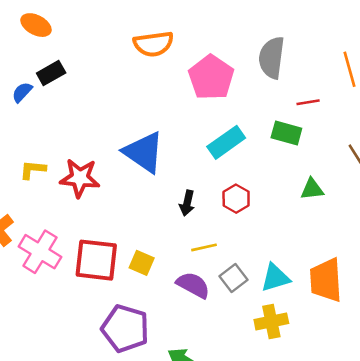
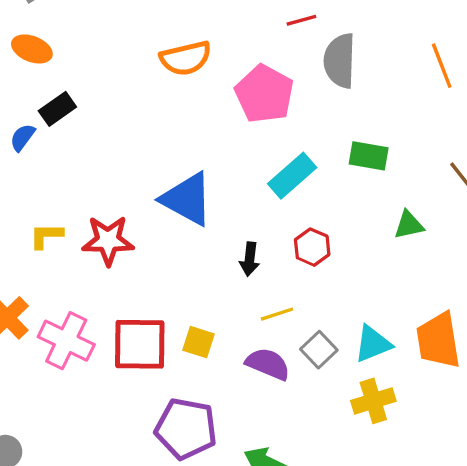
red line: (308, 102) -> (301, 20), moved

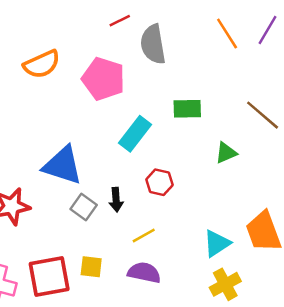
gray square: (319, 350) -> (84, 207), moved

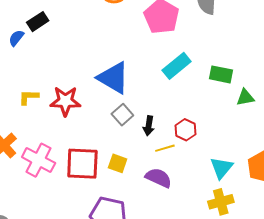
green rectangle: (187, 109) -> (221, 74), moved
red hexagon: (159, 182) -> (185, 130), moved
black arrow: (116, 200) -> (149, 126), moved
cyan triangle: (217, 243) -> (222, 168), turned -30

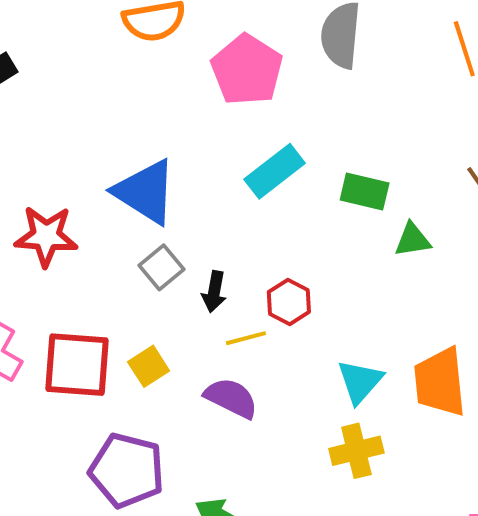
yellow square: (118, 163) -> (149, 366), turned 36

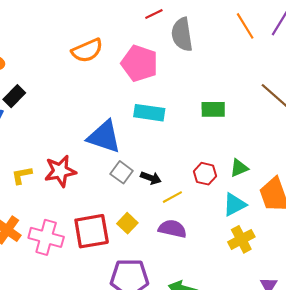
cyan rectangle: (275, 171) -> (149, 113), moved, turned 60
green triangle: (413, 240) -> (239, 168), moved
black arrow: (214, 292) -> (151, 178), turned -66
red hexagon: (289, 302) -> (205, 174), moved
cyan triangle: (360, 381) -> (235, 204), turned 35

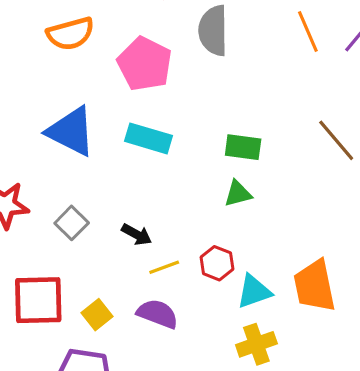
blue triangle: (104, 137) -> (71, 131), moved
green triangle: (239, 168) -> (238, 194), moved
gray square: (122, 172) -> (72, 223), moved
red hexagon: (205, 174) -> (217, 263), moved
yellow square: (127, 223) -> (97, 315), moved

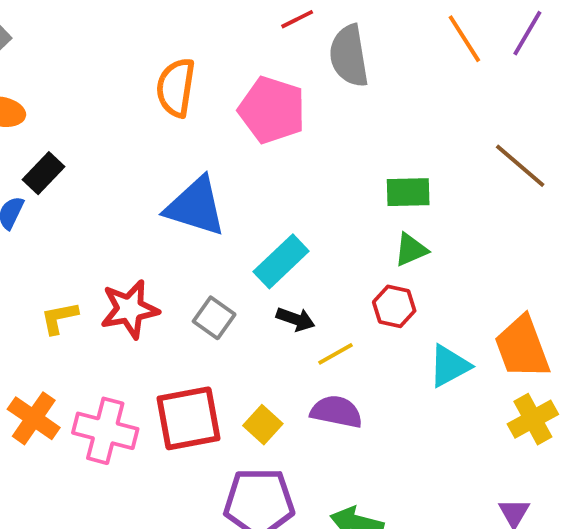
orange semicircle: (70, 34) -> (176, 88), turned 123
cyan rectangle: (148, 138) -> (281, 261), moved, turned -51
red hexagon: (217, 263) -> (394, 306), moved
yellow cross: (256, 344) -> (533, 419), moved

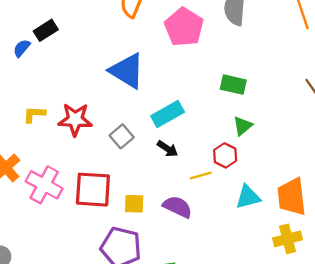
green rectangle: (408, 192) -> (233, 85), moved
green triangle: (411, 250) -> (243, 126), turned -30
yellow line: (335, 354) -> (201, 175), moved
yellow square: (263, 425) -> (134, 204), turned 35

